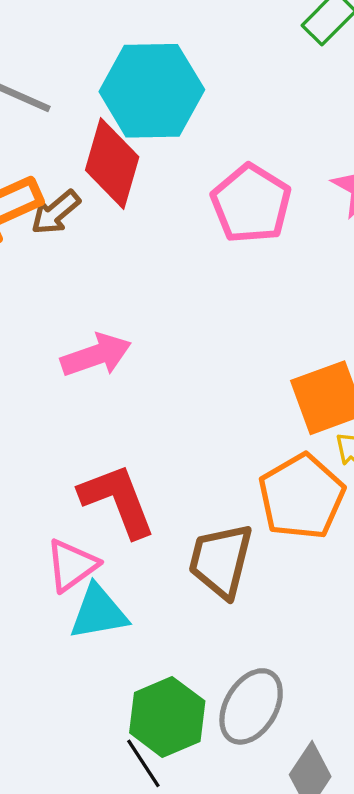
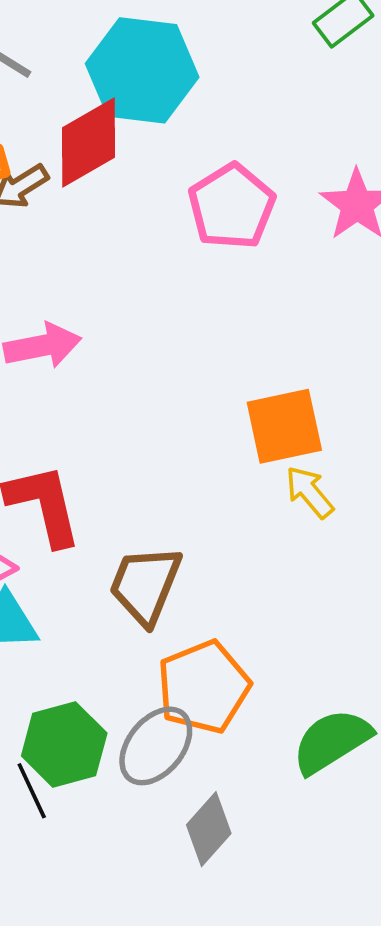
red diamond: (112, 164) -> (89, 142), turned 36
orange pentagon: (302, 497) -> (204, 687), moved

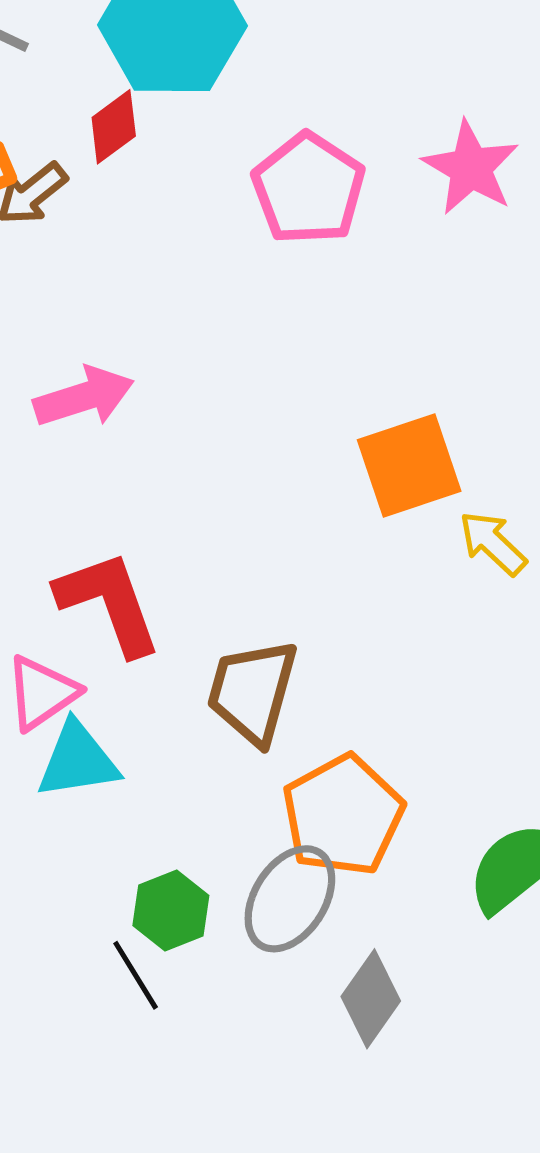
red diamond: (89, 142) -> (114, 127), size x0.6
yellow arrow: (309, 492) -> (493, 543), moved
green hexagon: (64, 745) -> (171, 911), size x0.7

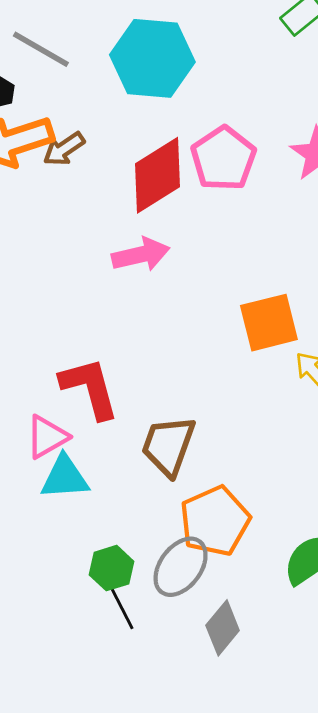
red diamond: (114, 127) -> (158, 175), moved, size x1.8
pink arrow: (84, 397) -> (141, 255), moved
black line: (136, 975) -> (122, 609), moved

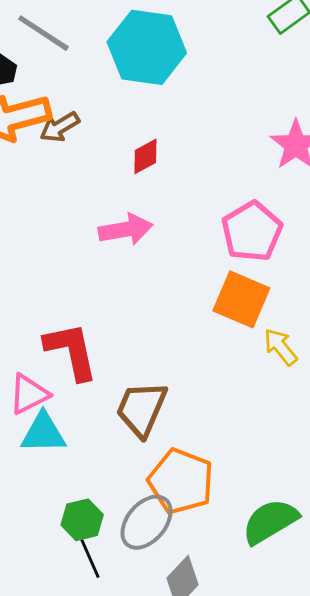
pink pentagon: (223, 159) -> (252, 231), moved
red diamond: (158, 175) -> (145, 156), size x0.5
orange square: (269, 323) -> (241, 299), turned 34
orange pentagon: (215, 521) -> (181, 481), turned -30

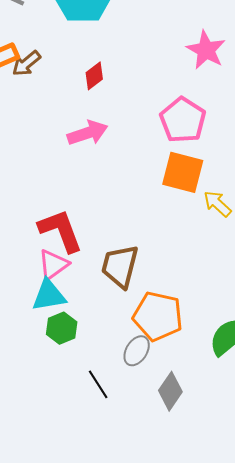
pink triangle: (29, 394) -> (53, 265), moved
green hexagon: (82, 520) -> (62, 328), moved
gray ellipse: (146, 522) -> (137, 351), size x0.7

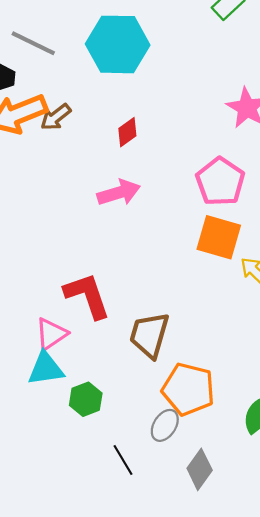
pink triangle: (53, 265) -> (51, 334), moved
cyan triangle: (49, 295) -> (46, 369), moved

